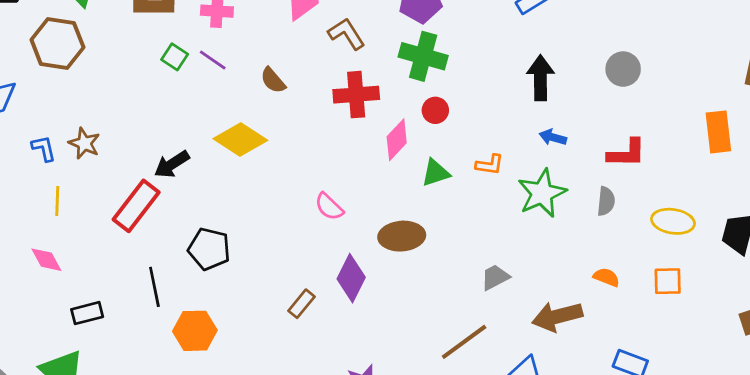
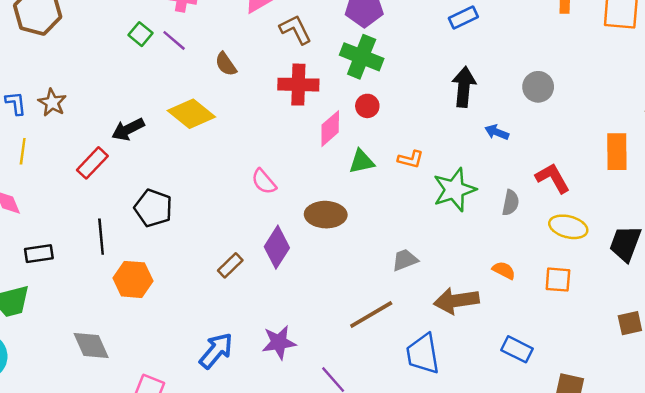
blue arrow: (553, 137) -> (497, 132), moved
red L-shape: (627, 153) -> (553, 178), moved, turned -126
red rectangle: (136, 206) -> (92, 163), size x0.7

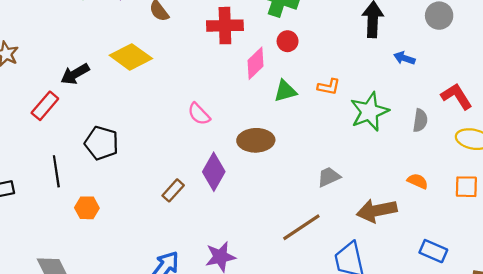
orange hexagon: (133, 279) -> (87, 208), size x0.7

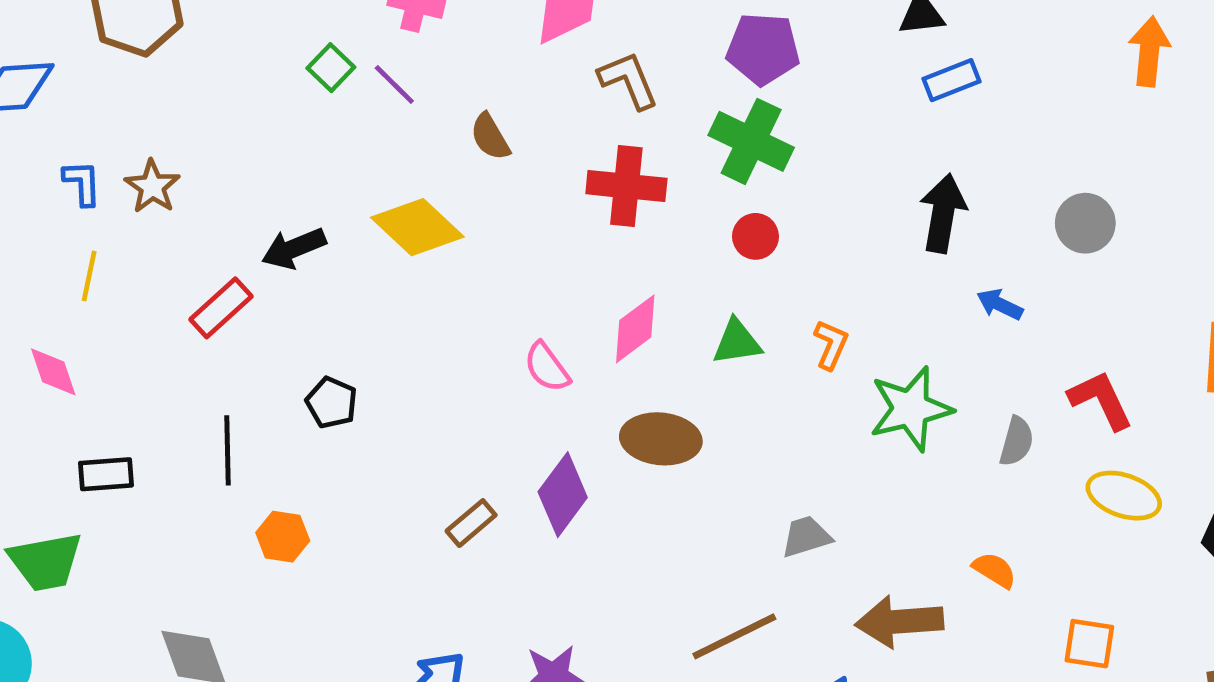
pink diamond: (256, 63) -> (635, 329), moved
orange L-shape: (329, 87) -> (831, 345), turned -85
black pentagon: (102, 143) -> (332, 403), size x0.7
orange square: (466, 187) -> (1089, 644), moved

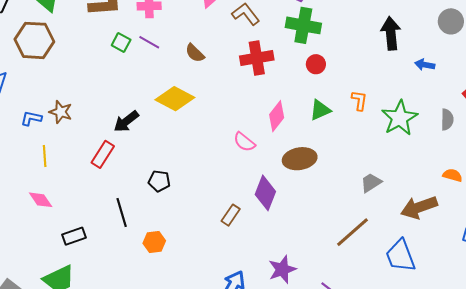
blue L-shape: (82, 183) -> (31, 118), turned -60

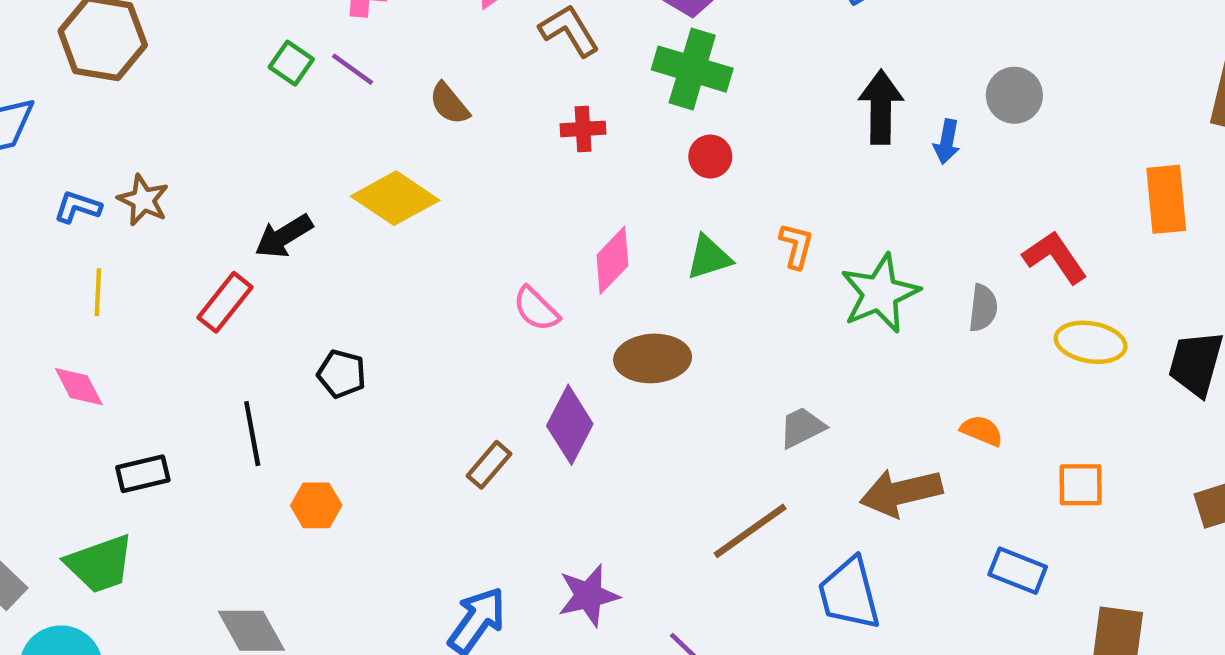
red cross: (257, 58) -> (583, 129), size x0.6
blue arrow: (425, 65) -> (947, 142), moved, turned -96

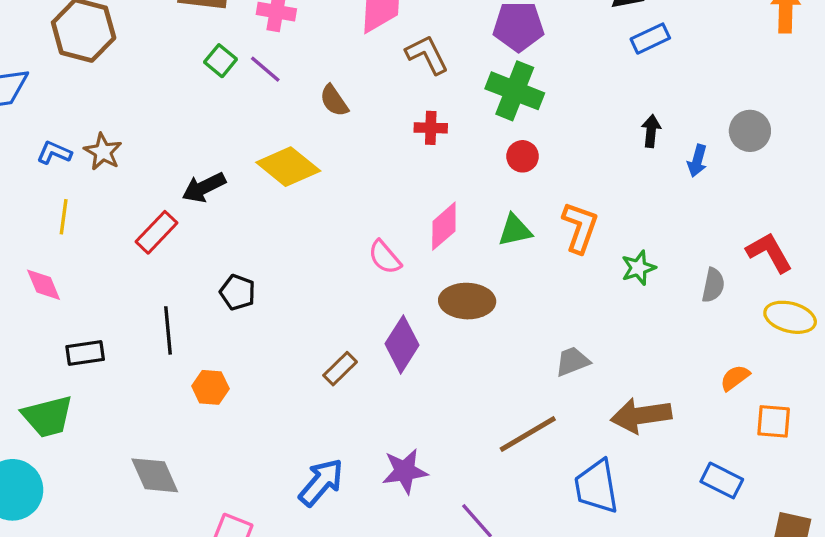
black arrow: (881, 107) -> (651, 131), size x0.6
orange L-shape: (796, 246) -> (580, 227), size x1.5
green star: (880, 293) -> (638, 268), size x0.6
orange semicircle: (982, 431) -> (735, 378), moved, turned -64

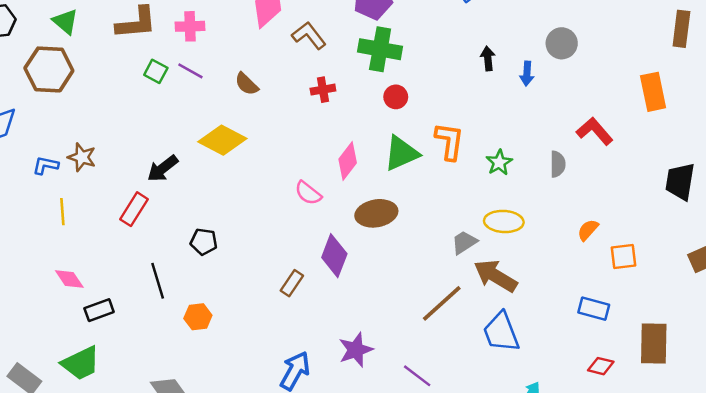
green triangle: (515, 230) -> (401, 153), size x1.4
pink diamond: (44, 285) -> (69, 279), moved
yellow ellipse: (790, 317) -> (504, 221), moved
brown arrow: (641, 416) -> (496, 276), moved, turned 51

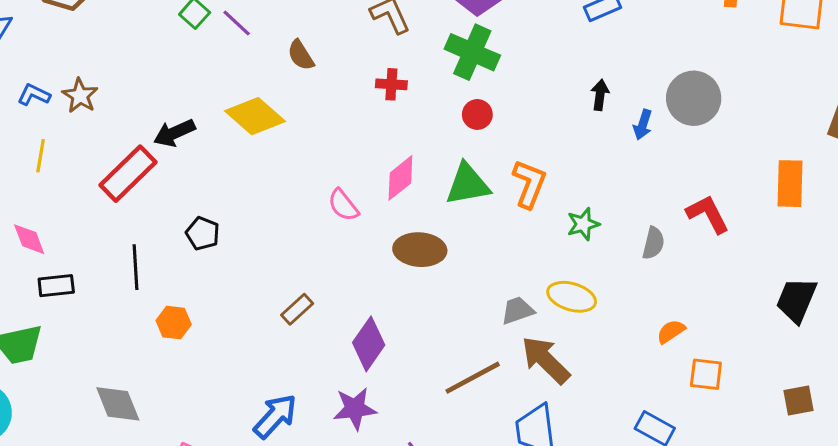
gray circle: (562, 43) -> (694, 98), size x1.4
red rectangle: (134, 209) -> (128, 174), size x1.4
purple diamond: (334, 256) -> (369, 344), moved

